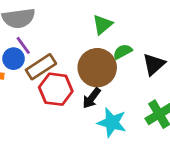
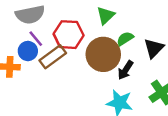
red hexagon: (56, 89) -> (69, 35), moved
black arrow: (92, 98) -> (125, 70), moved

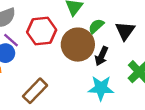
brown rectangle: (53, 57) -> (35, 91), moved

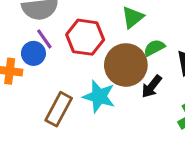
cyan star: (101, 88) -> (99, 96), moved
brown rectangle: (35, 91) -> (59, 109), turned -30

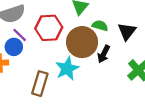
green semicircle: (154, 48) -> (100, 26), turned 56
cyan star: (99, 96) -> (67, 69), turned -30

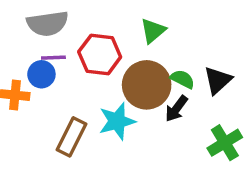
green semicircle: (100, 26) -> (182, 79), moved
purple line: (20, 35) -> (53, 58), turned -56

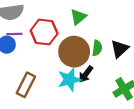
green semicircle: (182, 79) -> (97, 48), turned 70
black arrow: (176, 109) -> (86, 74), moved
cyan star: (117, 121) -> (69, 80), moved

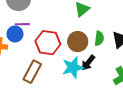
red hexagon: (44, 32) -> (48, 43), moved
brown circle: (74, 52) -> (78, 42), size x0.7

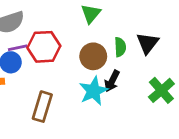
red hexagon: (48, 43) -> (44, 47), moved

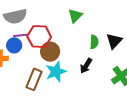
brown circle: (93, 56) -> (50, 52), moved
cyan star: (94, 91) -> (56, 72), moved

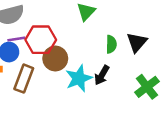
cyan star: (56, 72) -> (79, 78), moved
brown rectangle: (34, 79) -> (24, 79), moved

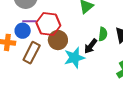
black arrow: (102, 75) -> (91, 46), moved

